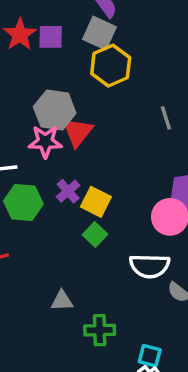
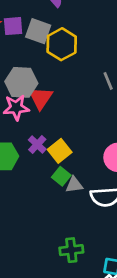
gray square: (99, 33) -> (38, 31), moved
yellow square: (96, 202) -> (60, 151), turned 30
gray triangle: (62, 301) -> (74, 185), moved

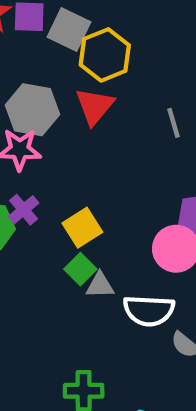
red triangle: (41, 98) -> (95, 106), moved
purple cross: (37, 145) -> (24, 210), moved

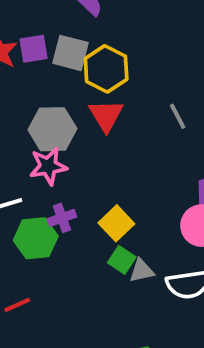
purple cross: (24, 210) -> (62, 218), turned 32

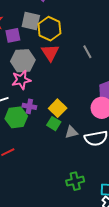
purple square: (34, 49) -> (13, 35), moved
purple cross: (62, 218) -> (29, 106), turned 32
green square: (122, 260) -> (54, 124), moved

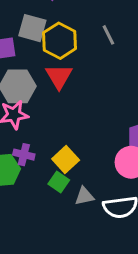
gray line: (87, 52) -> (108, 35), moved

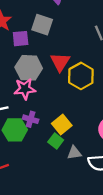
yellow hexagon: (60, 41) -> (81, 76), moved

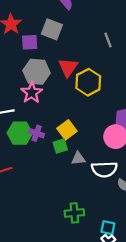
pink star: (25, 89) -> (32, 93), turned -30
purple cross: (31, 119) -> (37, 133), moved
green square: (56, 141) -> (60, 146), turned 32

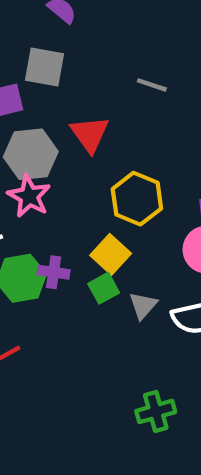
gray line: (108, 40) -> (152, 85), moved, turned -40
yellow hexagon: (88, 82) -> (137, 199), moved
gray triangle: (78, 159) -> (143, 305), turned -32

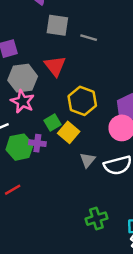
gray square: (44, 67) -> (57, 25), moved
green square: (104, 288) -> (53, 123), moved

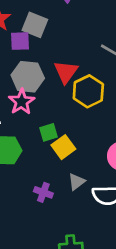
gray square: (57, 25) -> (35, 25), moved
yellow hexagon: (82, 101) -> (88, 91), moved
purple cross: (37, 143) -> (43, 192), moved

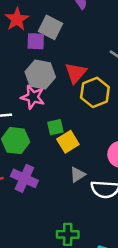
pink star: (22, 102) -> (33, 97), turned -30
purple cross: (43, 192) -> (24, 178), moved, size x1.5

